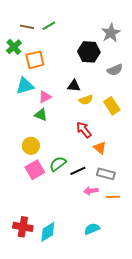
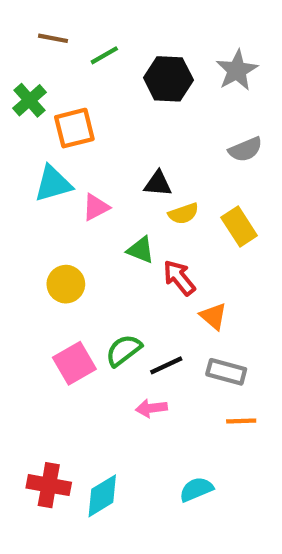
brown line: (27, 27) -> (53, 38), moved
black hexagon: (89, 52) -> (168, 79), moved
green triangle: (41, 115) -> (141, 250), moved
yellow circle: (31, 146) -> (66, 284), moved
pink arrow: (91, 191) -> (151, 408), moved

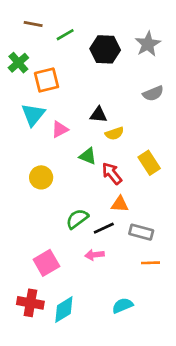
cyan triangle: (53, 184) -> (33, 115), turned -35
yellow rectangle: (239, 226) -> (149, 163), moved
orange triangle: (213, 316) -> (120, 204), moved, turned -36
pink square: (74, 363) -> (46, 263), moved

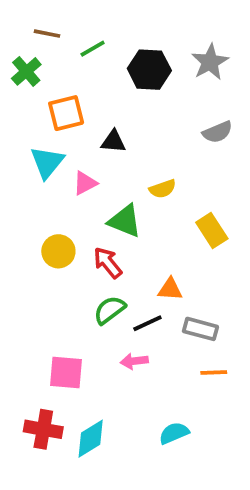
green cross: (18, 63) -> (26, 71), moved
black triangle: (98, 115) -> (113, 141), moved
green triangle: (88, 156) -> (125, 221), size x1.4
red arrow: (112, 173) -> (108, 263), moved
pink square: (46, 263) -> (66, 372), turned 35

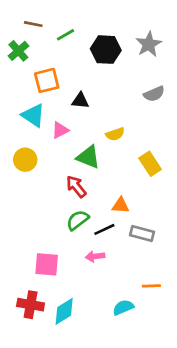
cyan triangle: (47, 162) -> (33, 115), turned -35
yellow circle: (58, 251) -> (25, 160), moved
orange line: (214, 372) -> (151, 286), moved

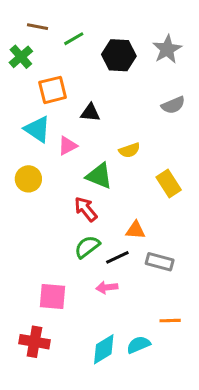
cyan diamond: (64, 311) -> (104, 349), moved

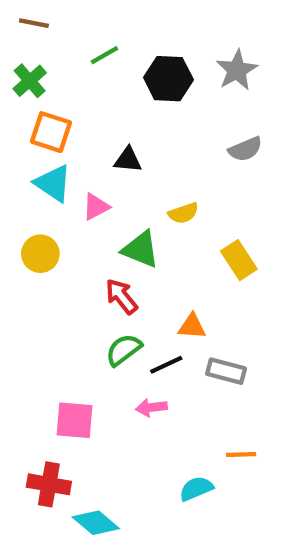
brown line: (37, 27) -> (34, 23), moved
orange square: (53, 90) -> (51, 132), moved, turned 32
cyan diamond: (104, 349) -> (96, 523), moved, turned 72

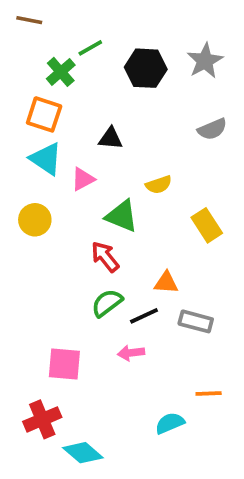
green cross: (30, 81) -> (61, 72), moved
red cross: (49, 484) -> (42, 419), turned -33

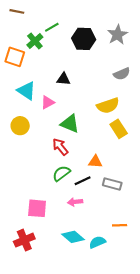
orange square: (44, 114) -> (15, 57), moved
yellow semicircle: (159, 185) -> (108, 106), moved, size x1.5
cyan diamond: (83, 453) -> (73, 237), moved

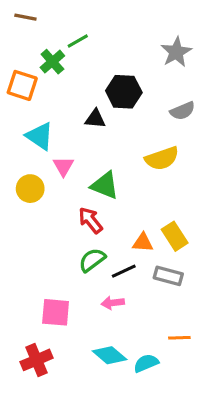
black hexagon: (84, 39) -> (124, 92), moved
pink triangle: (48, 102) -> (63, 166), moved, turned -32
yellow rectangle: (119, 129) -> (175, 236), moved

